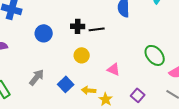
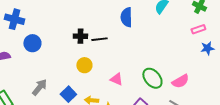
blue circle: (44, 33) -> (32, 43), moved
green ellipse: (155, 55) -> (152, 78), moved

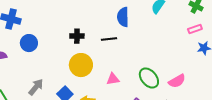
black line: (99, 39) -> (109, 39), moved
yellow circle: (84, 65) -> (81, 65), size x1.5
pink triangle: (116, 79) -> (113, 79), turned -32

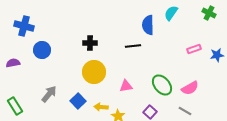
blue semicircle: (123, 17) -> (148, 25), moved
pink rectangle: (195, 29) -> (194, 49), moved
black line: (109, 39) -> (133, 46), moved

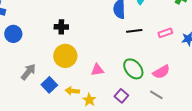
black line: (133, 46) -> (134, 31), moved
gray arrow: (49, 94) -> (28, 72), moved

